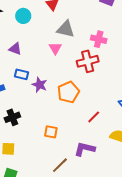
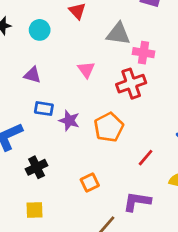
gray triangle: (66, 29) -> (118, 34), moved
orange square: (51, 132) -> (90, 183), turned -32

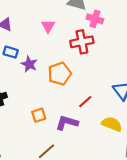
purple L-shape: (137, 202) -> (67, 123), moved

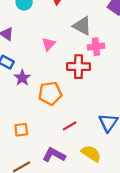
pink cross: (95, 19) -> (96, 47), turned -35
purple L-shape: (67, 123) -> (54, 155), moved

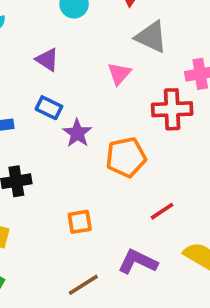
gray triangle: (82, 26) -> (151, 37), moved

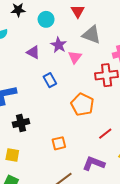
blue rectangle: (49, 108) -> (50, 80), moved, turned 40
purple star: (77, 133) -> (59, 45), moved
orange pentagon: (126, 157) -> (82, 104), turned -30

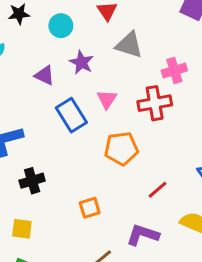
pink triangle: (75, 57) -> (107, 99), moved
blue rectangle: (50, 80) -> (71, 115), size x1.5
orange pentagon: (82, 104) -> (121, 149), turned -30

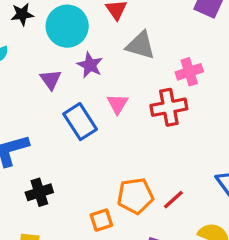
cyan circle: (61, 26) -> (67, 26), size x1.6
purple triangle: (45, 75) -> (51, 80), turned 30
orange pentagon: (121, 149) -> (135, 196), moved

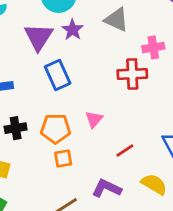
purple triangle: (51, 80) -> (39, 37), size x1.6
pink triangle: (118, 104) -> (94, 119), moved
orange pentagon: (135, 196) -> (56, 129), moved

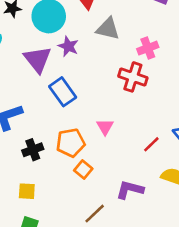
red cross: (132, 74) -> (133, 77), turned 32
red line: (125, 150) -> (151, 144), moved
orange square: (63, 158) -> (83, 170), turned -30

